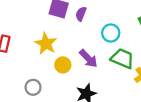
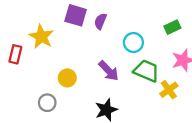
yellow star: (46, 44) -> (41, 37), moved
yellow circle: (63, 65) -> (67, 78), moved

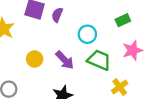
yellow circle: (67, 78) -> (35, 59), moved
yellow cross: (169, 90) -> (120, 87), moved

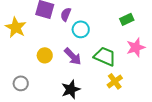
cyan circle: (87, 34) -> (81, 29), moved
yellow cross: (120, 87) -> (115, 81), moved

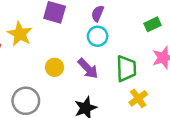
purple semicircle: (66, 14) -> (98, 14), moved
green trapezoid: (105, 56) -> (126, 69), turned 65
gray circle: (21, 83) -> (26, 101), size x1.5

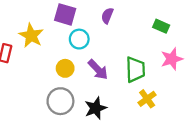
green rectangle: (152, 24) -> (161, 26), turned 49
cyan circle: (98, 36) -> (79, 39), moved
gray circle: (26, 101) -> (60, 101), moved

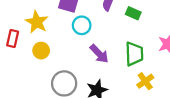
green rectangle: (161, 26) -> (133, 13), moved
yellow circle: (65, 68) -> (41, 51), moved

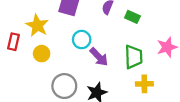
cyan circle: (82, 25) -> (82, 40), moved
yellow cross: (145, 81) -> (144, 84), turned 35

